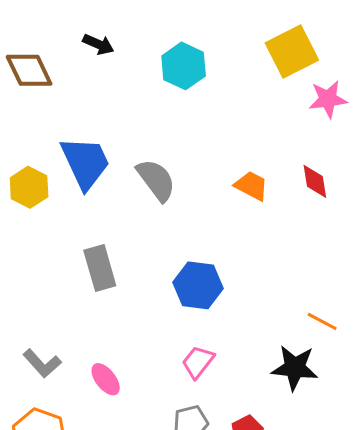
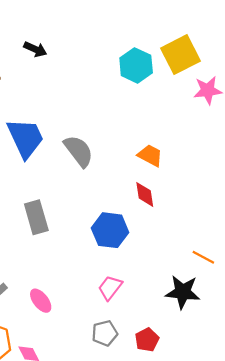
cyan hexagon: (184, 66) -> (136, 65), moved
red diamond: (315, 181) -> (145, 194), moved

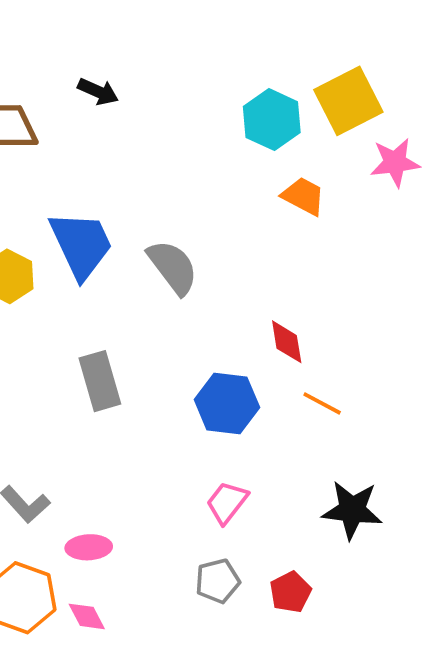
orange trapezoid: (150, 155) -> (303, 196), moved
orange line: (203, 257) -> (322, 403), moved
pink ellipse: (41, 301) -> (89, 547), moved, turned -55

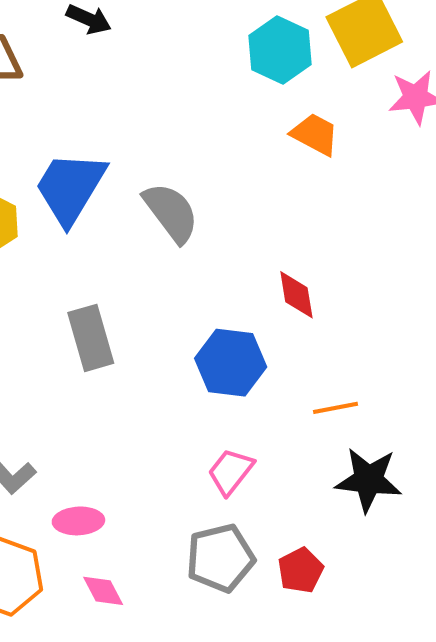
blue trapezoid: (81, 245) -> (70, 188), turned -124
orange line: (322, 403) -> (336, 408), moved, turned -39
gray pentagon: (218, 581) -> (220, 558), size x1.4
pink diamond: (87, 616) -> (103, 591), moved

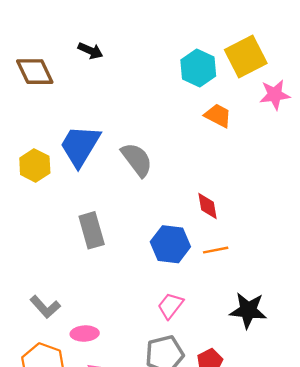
orange line: (336, 408) -> (216, 250), moved

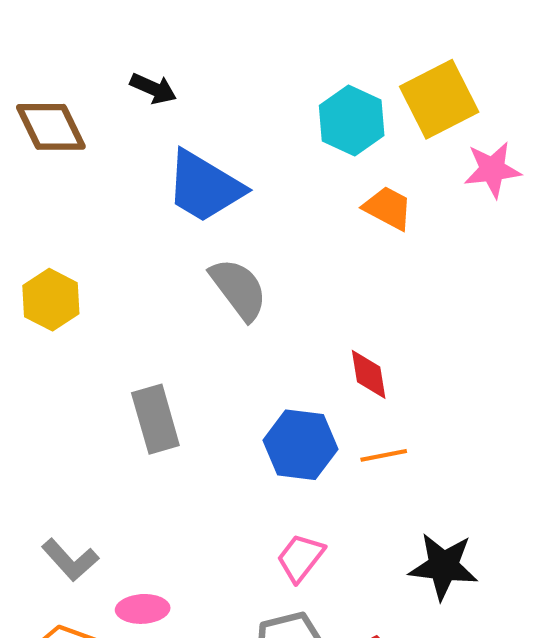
blue trapezoid: (80, 146) -> (204, 187), moved, turned -90

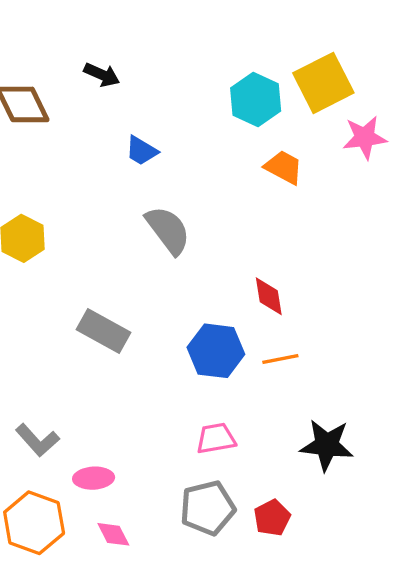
blue trapezoid: (204, 187) -> (142, 151), size x0.5
gray rectangle: (155, 419) -> (103, 331), turned -45
pink trapezoid: (300, 558) -> (216, 438), turned 42

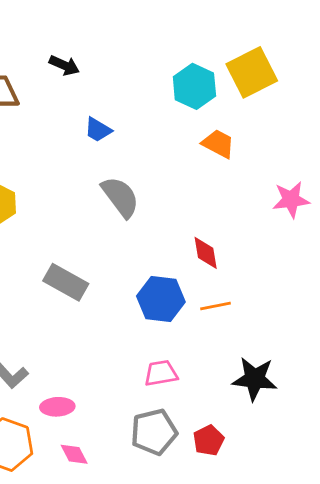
pink star: (365, 138) -> (291, 200), moved

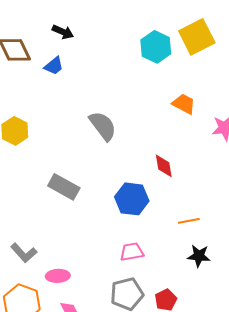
blue trapezoid: (98, 130) -> (54, 66), moved, turned -70
orange trapezoid: (218, 144) -> (184, 104), moved
orange line: (215, 306) -> (189, 221), moved
black star: (255, 379) -> (199, 256), size x0.7

